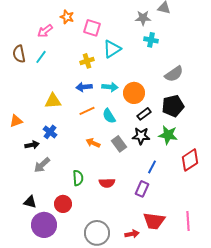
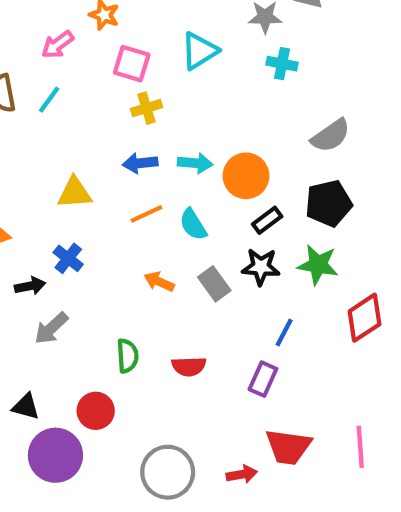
pink square: (92, 28) -> (132, 64), moved
cyan triangle: (112, 49) -> (199, 51), moved

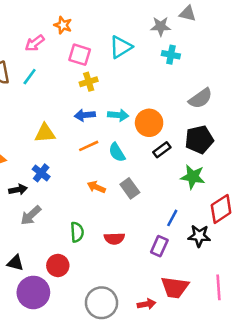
black star: (261, 267) -> (199, 236), moved

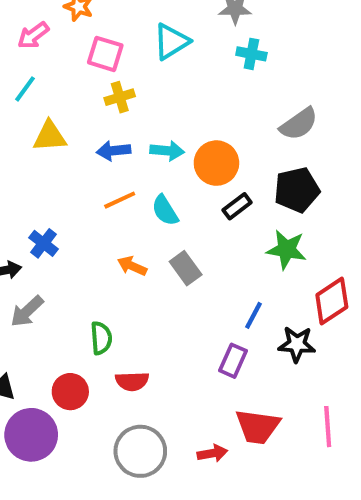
yellow triangle: (45, 133) -> (50, 136), moved
red semicircle: (114, 238) -> (132, 381), moved

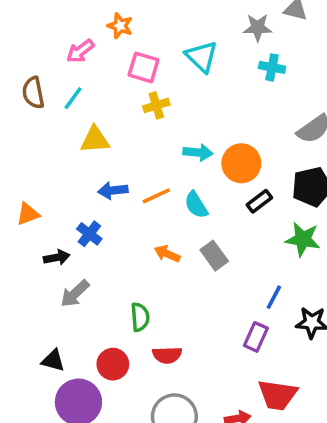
cyan triangle: (171, 42) -> (202, 57), turned -44
blue arrow: (114, 151) -> (113, 190), moved

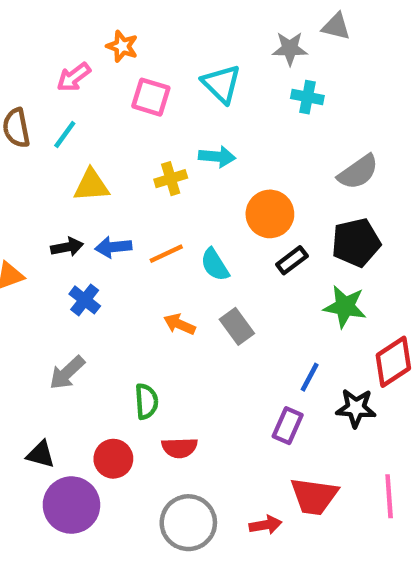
yellow cross: (156, 105) -> (171, 179), moved
cyan arrow: (198, 152) -> (217, 157), moved
black arrow: (57, 257) -> (67, 247), moved

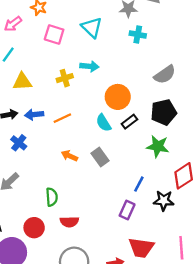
cyan semicircle: (215, 265) -> (104, 123), moved

